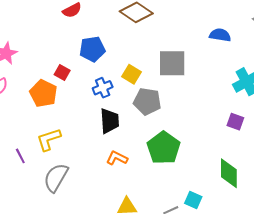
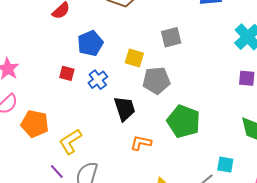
gray square: (172, 63) -> (171, 37), size x0.7
blue cross: (103, 88) -> (98, 80), moved
orange pentagon: (43, 93) -> (35, 124), moved
purple line: (20, 156) -> (57, 171), moved

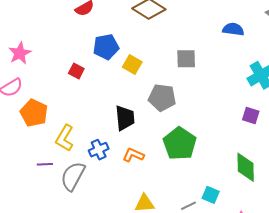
yellow square: (134, 58) -> (132, 64), moved
blue cross: (98, 80) -> (99, 150), moved
yellow L-shape: (70, 142) -> (65, 138), turned -40
purple line: (57, 171) -> (45, 164), turned -63

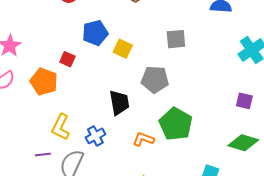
orange pentagon: (34, 113) -> (44, 82), moved
purple square: (251, 115) -> (244, 101), moved
orange L-shape: (133, 155) -> (143, 139), moved
green diamond: (246, 167) -> (243, 143), turned -68

